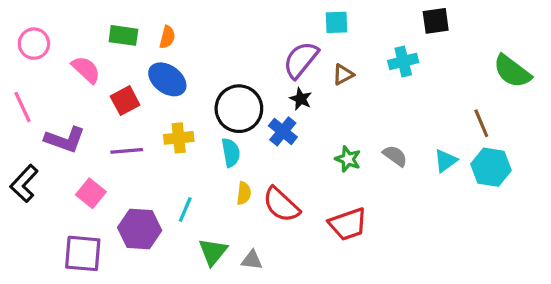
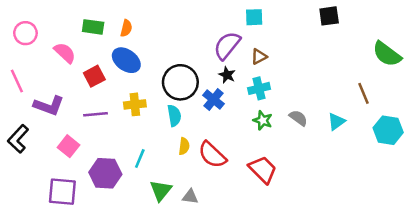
cyan cross: (403, 61) -> (259, 88), moved
cyan hexagon: (491, 167) -> (388, 130), moved
red trapezoid: (348, 224) -> (263, 170), turned -116

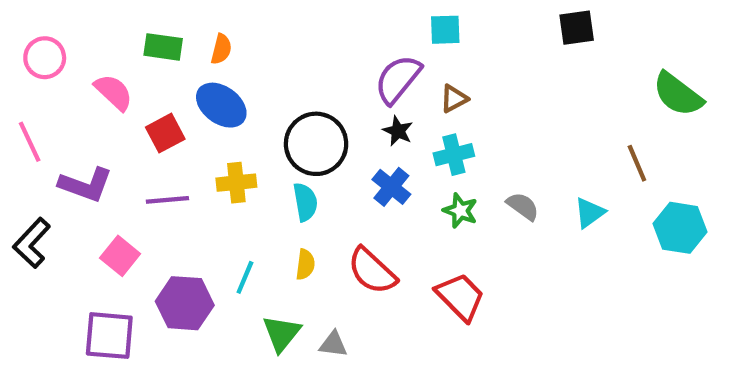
blue cross: (214, 100) -> (391, 187), moved
yellow semicircle: (184, 146) -> (305, 264), moved

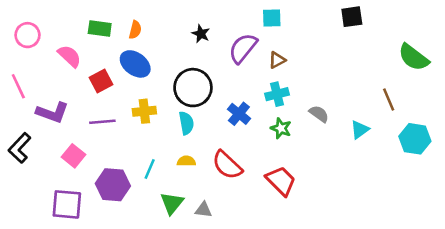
black star: (398, 131) -> (201, 34), moved
gray semicircle: (523, 206) -> (319, 114), moved
yellow semicircle: (305, 264) -> (186, 161), turned -96

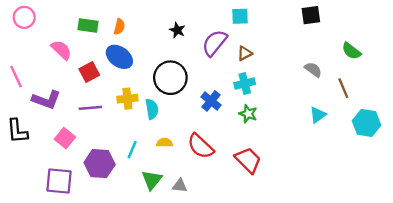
pink circle: (28, 35) -> (24, 17), moved
green semicircle: (414, 57) -> (351, 51), moved, size x0.7
gray semicircle: (319, 114) -> (313, 70), moved
cyan semicircle: (186, 123) -> (152, 109), moved
black L-shape: (20, 148) -> (17, 131), turned -48

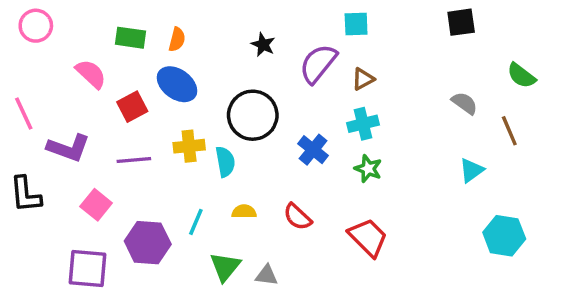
cyan hexagon: (366, 123) -> (504, 236), moved
red semicircle: (201, 146) -> (298, 217), size x0.7

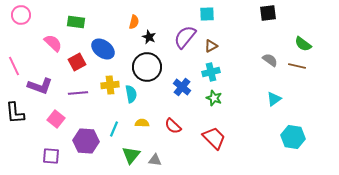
orange semicircle: (177, 39) -> (134, 22), moved
black star: (263, 45) -> (149, 37), moved
brown line: (509, 131) -> (297, 66), moved, turned -54
purple square: (87, 268) -> (51, 156), size x0.7

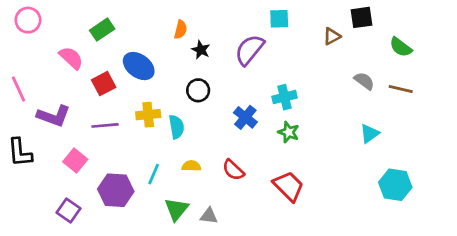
green rectangle: (76, 22) -> (102, 30), turned -42
green semicircle: (303, 44) -> (401, 47), moved
brown triangle: (211, 46) -> (332, 36), moved
black circle: (147, 67) -> (198, 90), size x0.6
purple square: (51, 156) -> (68, 211), turned 30

